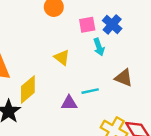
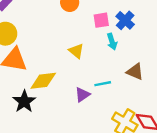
yellow diamond: (28, 89) -> (43, 81), turned 32
purple triangle: (69, 103) -> (82, 95), turned -35

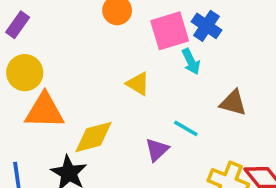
pink square: (101, 20) -> (170, 31), size x1.5
cyan line: (103, 84) -> (186, 128), turned 49

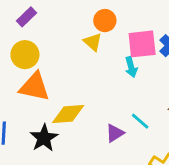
cyan arrow: (191, 62) -> (131, 67), moved
yellow triangle: (138, 84) -> (93, 42), moved

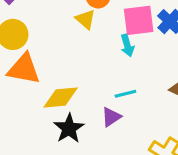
cyan line: (140, 121) -> (125, 94), moved, turned -54
black star: (44, 138) -> (69, 128), moved

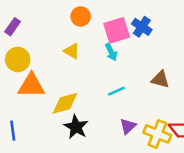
yellow triangle: (85, 19) -> (72, 51), moved
purple triangle: (111, 117) -> (128, 126), moved

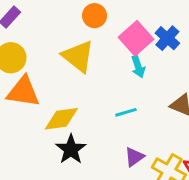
pink square: (117, 30) -> (136, 38), turned -32
yellow triangle: (72, 51) -> (78, 56), size x1.6
cyan arrow: (111, 52) -> (138, 67), moved

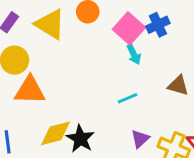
blue cross: (167, 38) -> (158, 25), turned 30
yellow triangle: (78, 56) -> (50, 24), moved
yellow diamond: (61, 119) -> (56, 133), moved

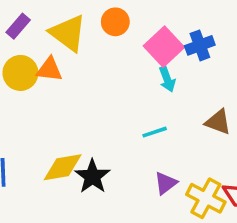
orange triangle: (30, 90) -> (49, 69), moved, size x0.7

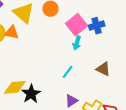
cyan arrow: (167, 79) -> (77, 43), turned 32
cyan line: (155, 132) -> (68, 72), turned -40

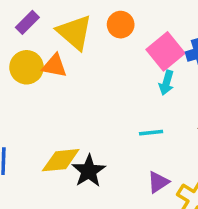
cyan line: (68, 72) -> (151, 133), turned 48

